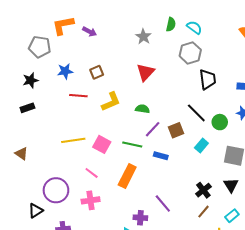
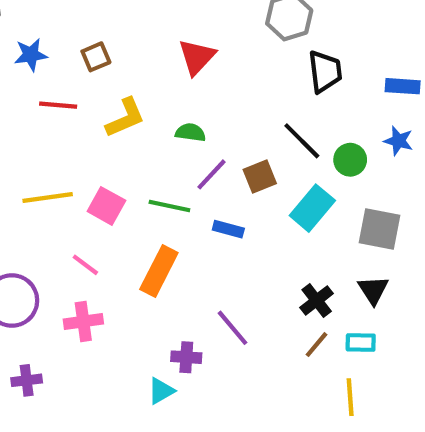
cyan rectangle: (201, 145) -> (312, 208), size x1.5
cyan rectangle: (232, 216) -> (361, 343), moved, turned 40

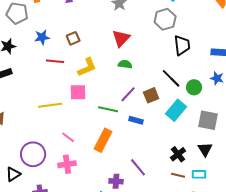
green semicircle: (190, 132) -> (125, 64), moved
pink square: (106, 206) -> (78, 92), moved, turned -30
brown line: (317, 345) -> (178, 175), turned 64

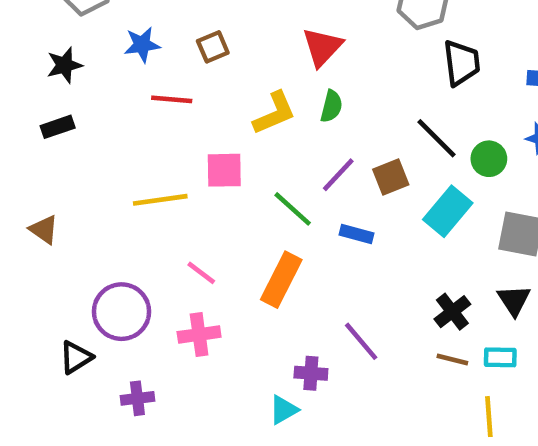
green semicircle: (125, 64) -> (331, 106), turned 96
yellow L-shape: (87, 67) -> (274, 113), moved
green line: (108, 109) -> (293, 209), turned 30

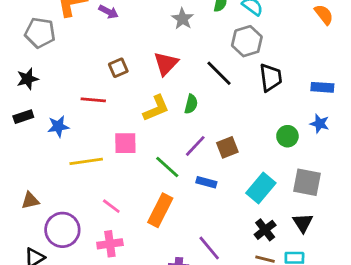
blue star: (142, 45) -> (58, 126), moved
red triangle: (322, 47) -> (166, 64), moved
black line: (436, 138) -> (219, 73), moved
cyan rectangle: (448, 211) -> (261, 188), moved
brown triangle: (44, 229) -> (30, 200), moved, turned -48

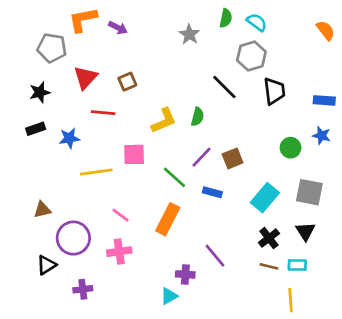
red triangle: (166, 64) -> (86, 78), moved

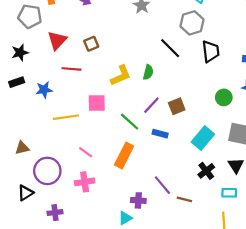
brown line: (269, 266) -> (184, 199), moved

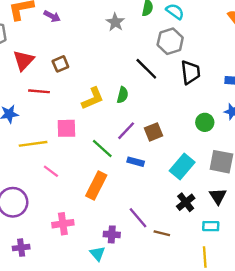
pink line: (86, 152) -> (51, 171), moved
pink cross: (85, 182) -> (63, 224), moved
cyan triangle: (125, 218) -> (97, 254), turned -40

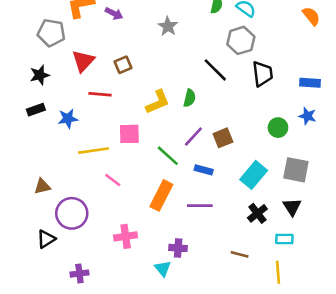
gray star: (115, 22) -> (168, 26), moved
purple line: (138, 218) -> (200, 206), moved, turned -50
brown line: (162, 233) -> (240, 254), moved
purple cross: (21, 248) -> (79, 274), moved

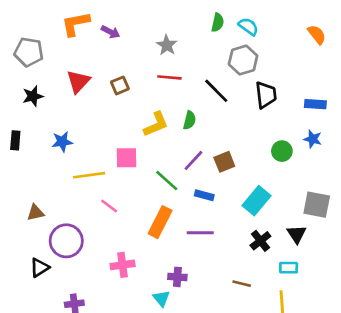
gray pentagon: (51, 33) -> (29, 52), moved
red line: (100, 94) -> (169, 77), moved
black rectangle: (36, 110) -> (15, 140), moved, turned -66
gray square: (296, 170) -> (317, 205), moved

